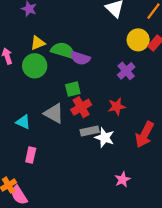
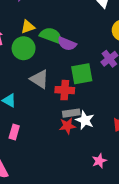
green square: (73, 89) -> (82, 74), moved, size x1.5
red cross: (81, 107) -> (65, 90), turned 30
red star: (117, 107) -> (67, 126), moved
gray triangle: (54, 113) -> (39, 79), moved

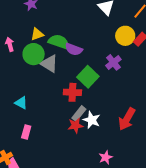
green square: (82, 74) -> (88, 77), turned -35
gray triangle: (39, 79) -> (49, 64), moved
gray rectangle: (71, 113) -> (79, 114), turned -42

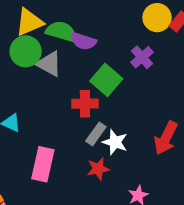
yellow triangle: (37, 34) -> (29, 22), size x1.5
red star: (75, 125) -> (98, 169), moved
pink rectangle: (26, 132) -> (43, 164), moved, size x1.6

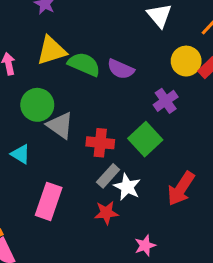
purple semicircle: (83, 41) -> (121, 69), moved
green circle: (26, 51) -> (37, 105), moved
gray triangle: (49, 64) -> (60, 125), moved
green square: (106, 80) -> (145, 139), moved

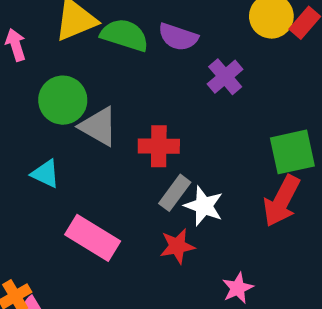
purple cross: (166, 101) -> (225, 77), moved
green square: (145, 139) -> (292, 152), moved, turned 36
pink rectangle: (49, 201) -> (93, 238), turned -72

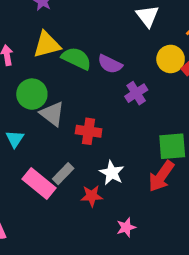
cyan triangle: (45, 174) -> (15, 139), turned 30
gray rectangle: (175, 193) -> (63, 174), moved

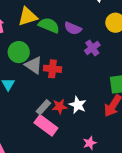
red cross: (89, 131) -> (52, 69), moved
pink rectangle: (39, 183) -> (46, 125), moved
red star: (92, 196) -> (59, 106), moved

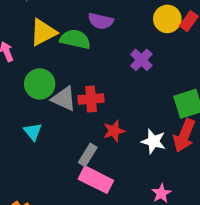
purple semicircle: (73, 28) -> (101, 21), moved
white star: (78, 105) -> (153, 141), moved
red star: (59, 106) -> (114, 131), moved

